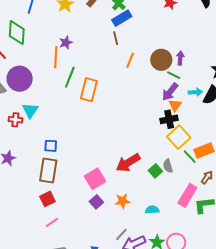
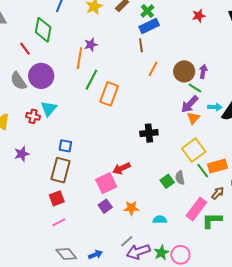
black cross: (169, 119) -> (149, 133), moved
red arrow: (128, 163) -> (121, 168), moved, size x0.7

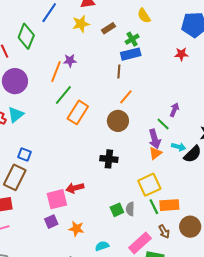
brown circle: (184, 71) -> (118, 121), moved
purple arrow: (190, 104) -> (155, 139), turned -72
brown arrow: (218, 193) -> (164, 232), turned 96
cyan semicircle: (160, 220) -> (102, 246), turned -32

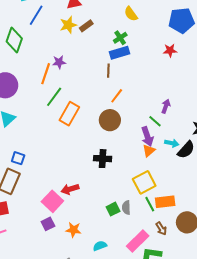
brown rectangle: (109, 28) -> (86, 26), moved
pink square: (57, 199) -> (52, 201), turned -30

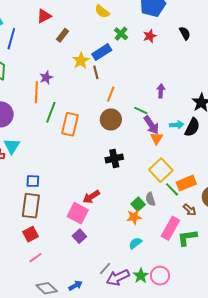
yellow star: (68, 25) -> (81, 61), moved
green cross: (120, 38) -> (121, 34), moved
green line: (155, 121) -> (141, 110), moved
orange star: (73, 230) -> (134, 217), moved

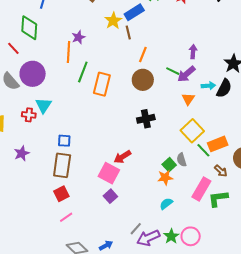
purple arrow: (151, 125) -> (186, 74), moved, turned 84

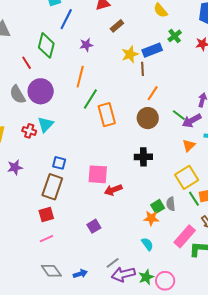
purple star: (78, 37) -> (86, 45), moved
orange rectangle: (102, 84) -> (107, 115), turned -40
pink square: (109, 173) -> (98, 174), moved, turned -35
cyan semicircle: (166, 204) -> (147, 244), turned 80

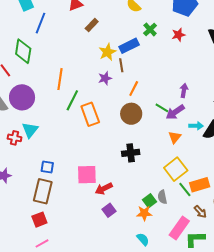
purple star: (86, 45) -> (105, 78), moved
purple square: (94, 226) -> (109, 210), moved

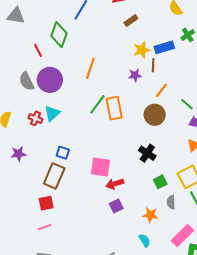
green line: (72, 100) -> (97, 104), moved
green line: (162, 108) -> (187, 104), moved
black cross: (131, 153) -> (147, 153), turned 30
green square: (150, 201) -> (160, 182), moved

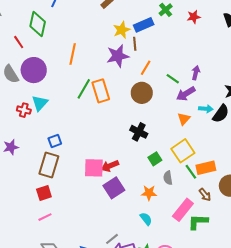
purple star: (135, 75) -> (118, 56), size x1.6
blue square: (63, 153) -> (55, 141), turned -32
pink square: (100, 167) -> (94, 168), moved
purple square: (116, 206) -> (114, 188), size x1.5

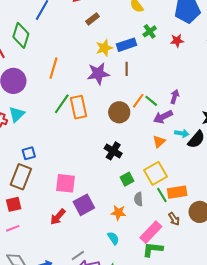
brown line: (135, 44) -> (127, 69), moved
orange line: (146, 68) -> (138, 101), moved
red arrow: (110, 166) -> (58, 217), moved, turned -30
green L-shape: (198, 222) -> (153, 249), moved

